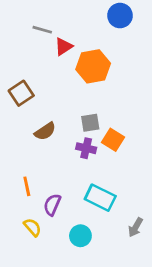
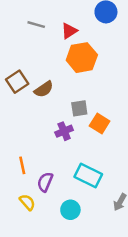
red triangle: (64, 47) -> (69, 31), moved
brown semicircle: (45, 131) -> (44, 89), moved
purple cross: (86, 148) -> (64, 131), moved, turned -36

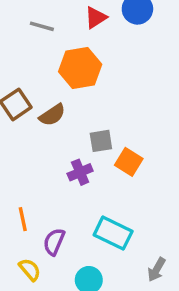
red triangle: (69, 31) -> (96, 18), moved
orange hexagon: (82, 58) -> (80, 68), moved

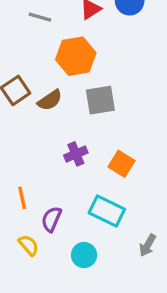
gray square: (101, 141) -> (100, 100), moved, size x1.4
orange square: (129, 162) -> (121, 164), moved

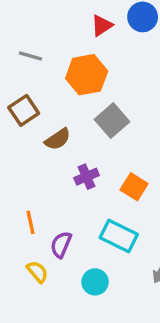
gray line: (40, 17) -> (30, 56), moved
brown semicircle: (50, 100) -> (58, 139), moved
gray square: (100, 100) -> (112, 121), turned -32

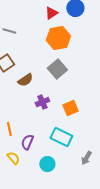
orange hexagon: (87, 75) -> (58, 38), moved
orange square: (134, 187) -> (70, 108), turned 35

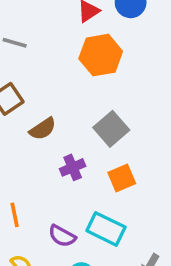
gray square: (57, 69) -> (111, 129), moved
purple semicircle: (27, 142) -> (62, 236), moved, turned -84

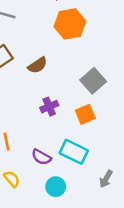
brown semicircle: (43, 129) -> (38, 65), moved
gray square: (111, 129) -> (93, 81), moved

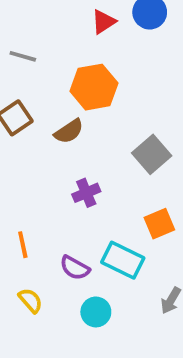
orange hexagon: (70, 24) -> (94, 87), moved
orange square: (85, 114) -> (159, 224), moved

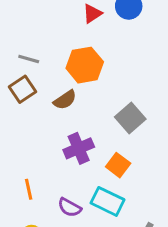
gray line: (23, 56) -> (29, 59), moved
purple cross: (86, 193) -> (79, 148), size x1.4
orange square: (159, 224) -> (118, 165), moved, turned -30

